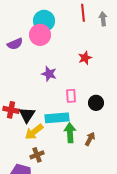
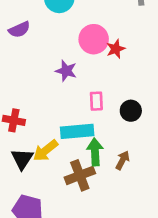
pink circle: (40, 35) -> (94, 39), moved
black triangle: (27, 115) -> (22, 159), moved
brown cross: (37, 155) -> (80, 175), moved, size x1.5

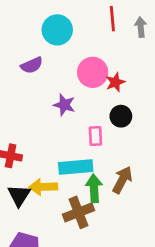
purple semicircle: (19, 30) -> (32, 65), moved
black circle: (131, 111) -> (121, 116), moved
yellow arrow: (45, 151) -> (43, 187), turned 36
brown arrow: (123, 160) -> (122, 180), moved, size x1.4

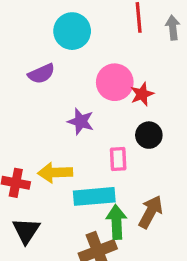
yellow arrow: (43, 187) -> (55, 173), moved

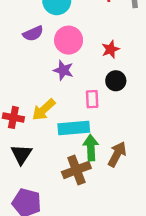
pink circle: (115, 82) -> (69, 40), moved
yellow arrow: (55, 173) -> (44, 110), turned -40
brown arrow: (151, 212) -> (117, 154), moved

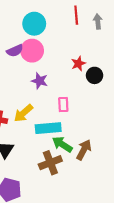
pink circle: (69, 40) -> (32, 51), moved
black circle: (116, 81) -> (95, 75), moved
green arrow: (91, 148) -> (62, 144), turned -54

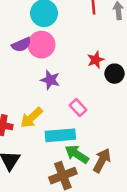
pink rectangle: (63, 104) -> (78, 108), turned -40

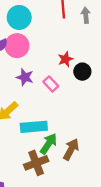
pink rectangle: (78, 108) -> (51, 84), moved
green arrow: (77, 154) -> (49, 144), turned 90

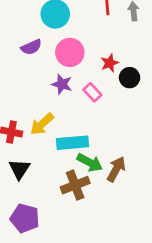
pink circle: (17, 46) -> (70, 52), moved
green arrow: (49, 144) -> (90, 163), turned 85

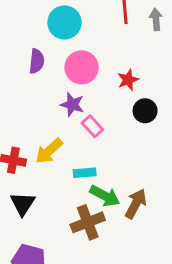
purple semicircle: (31, 47) -> (37, 61), turned -60
black circle: (130, 78) -> (145, 111), moved
pink rectangle: (92, 92) -> (92, 126), moved
cyan rectangle: (72, 143) -> (85, 173), size x0.6

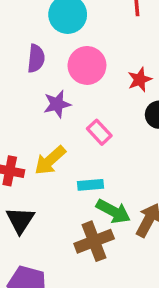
purple star: (72, 105) -> (57, 104), moved, turned -30

